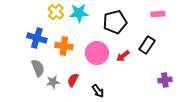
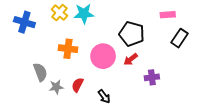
black pentagon: (115, 22) -> (132, 34), moved, turned 30
blue cross: (37, 38) -> (24, 22), moved
black rectangle: (147, 45) -> (180, 38), moved
purple cross: (165, 80) -> (152, 77), moved

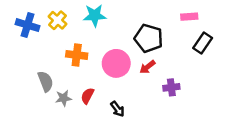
yellow cross: (59, 13) -> (57, 20), moved

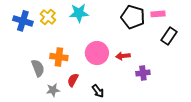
black pentagon: (149, 38) -> (133, 17), moved
orange cross: (77, 55) -> (59, 57), moved
red arrow: (147, 67) -> (123, 56), turned 32
gray star: (63, 98) -> (53, 90), moved

